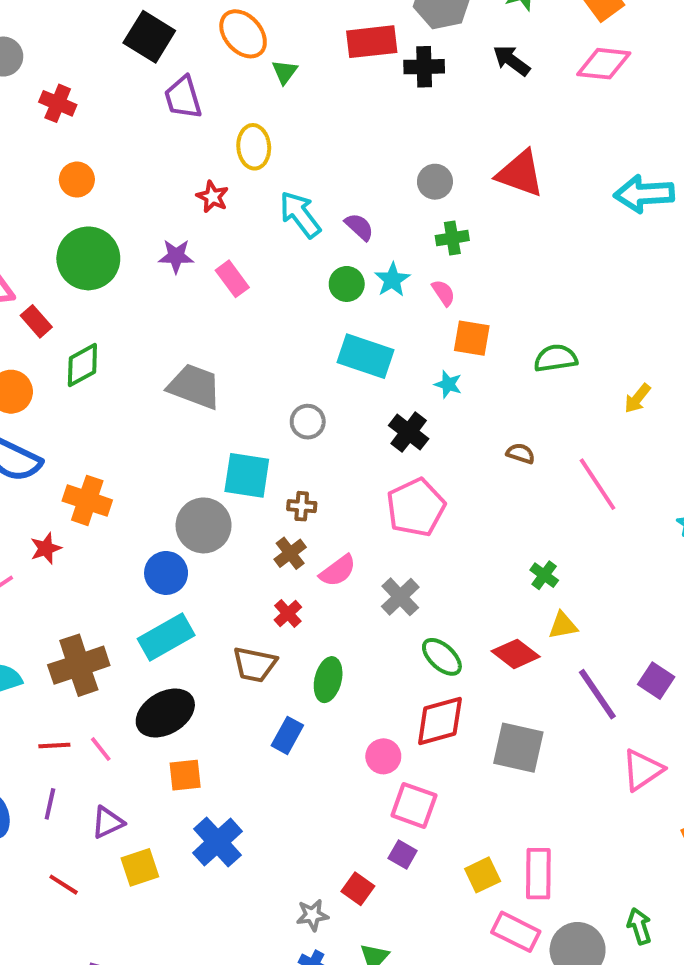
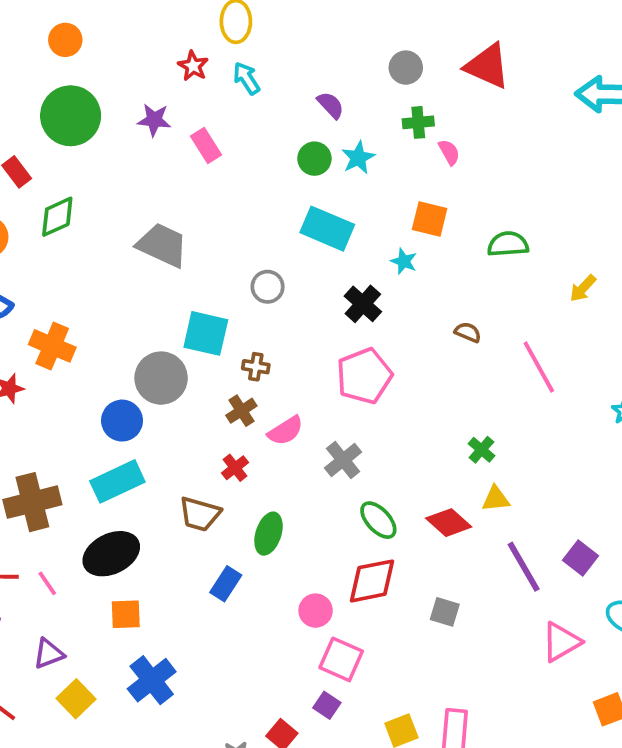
cyan arrow: (300, 214) -> (246, 78), moved, size x0.7
pink semicircle: (443, 293) -> (449, 152), moved
gray square: (518, 748) -> (445, 612), size x0.6
yellow square: (140, 867) -> (76, 699), turned -30

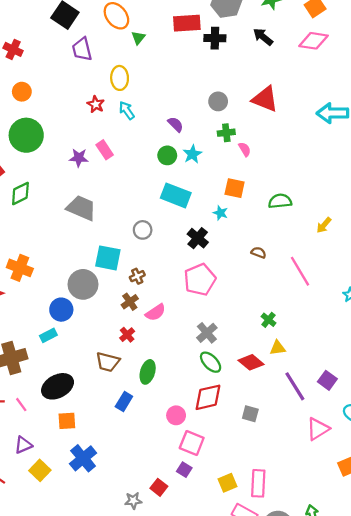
purple star: (154, 120) -> (79, 158), moved
brown cross: (256, 367) -> (137, 276), turned -32
gray cross: (343, 460) -> (207, 333), moved
cyan rectangle: (117, 481) -> (48, 335), moved, size x0.6

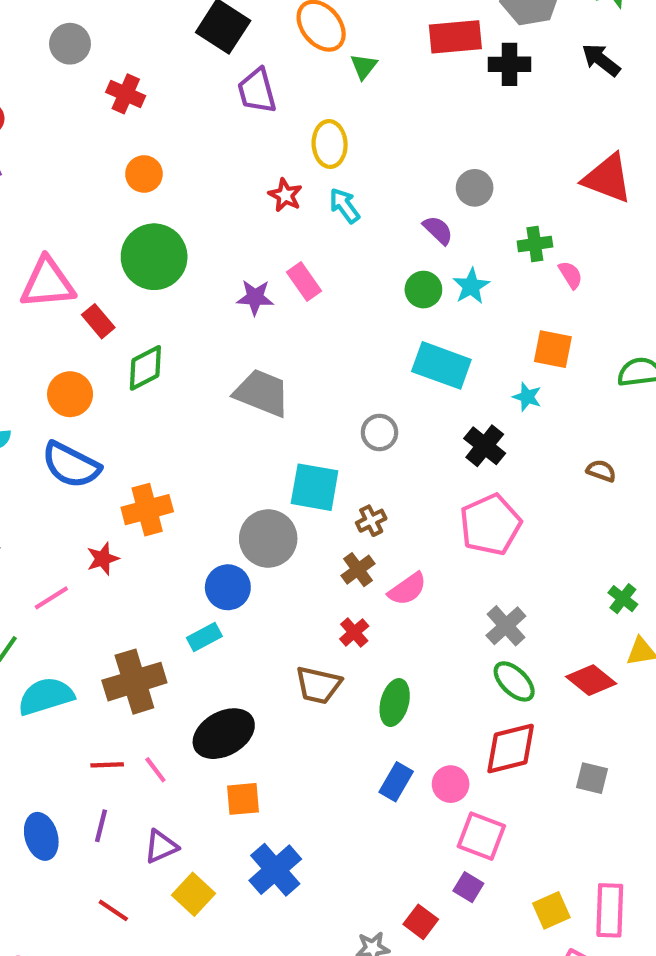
gray circle: (218, 101) -> (475, 188), moved
orange cross: (20, 268) -> (147, 510), turned -35
blue rectangle: (124, 402) -> (396, 782), moved

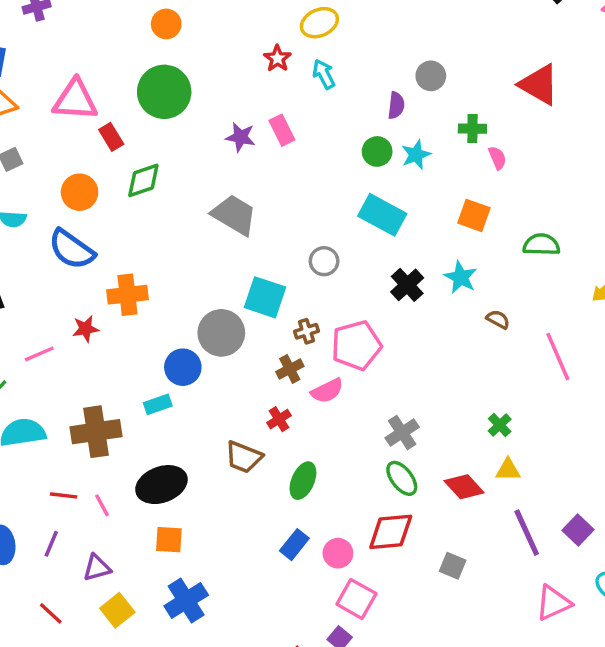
yellow ellipse: (330, 144) -> (319, 23), turned 60
purple semicircle: (438, 230) -> (396, 105), turned 44
cyan star: (527, 397) -> (461, 277), moved, size x1.4
pink pentagon: (490, 525) -> (356, 345), moved

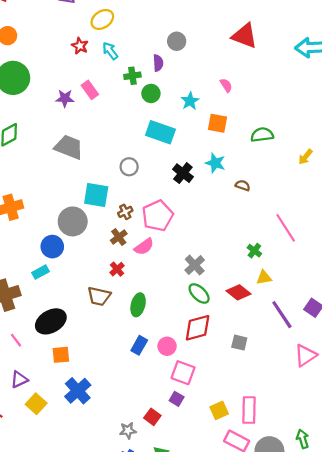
green cross: (472, 129) -> (132, 76), moved
cyan star: (416, 155) -> (190, 101), moved
pink line: (558, 357) -> (286, 228), moved

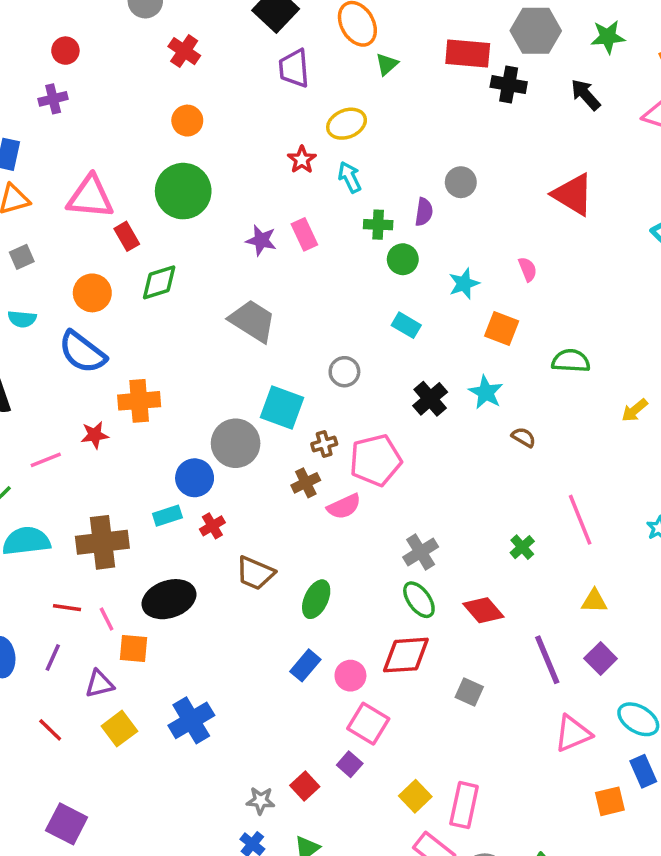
cyan rectangle: (160, 132) -> (406, 325), size x0.6
red cross: (117, 269) -> (212, 526), moved
yellow triangle: (264, 278) -> (594, 601), moved
orange square: (61, 355) -> (133, 649), moved
yellow square: (219, 410) -> (415, 796), turned -30

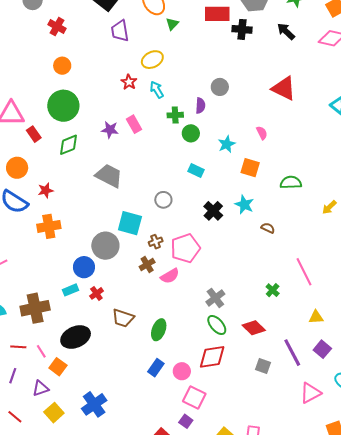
green diamond: (159, 282) -> (69, 145), moved
red star: (95, 435) -> (46, 190), moved
orange square: (133, 649) -> (58, 367), turned 36
gray square: (469, 692) -> (263, 366), moved

